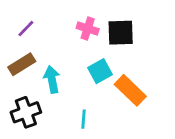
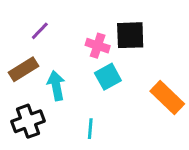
purple line: (26, 29) -> (40, 31), moved
pink cross: (88, 29) -> (98, 46), moved
orange rectangle: (130, 90) -> (167, 97), moved

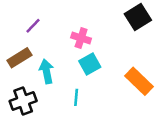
black square: (130, 35) -> (138, 17), moved, turned -30
cyan line: (90, 129) -> (76, 97), moved

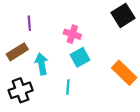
purple line: (33, 26) -> (29, 23), turned -48

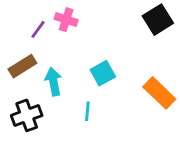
purple line: (29, 23) -> (38, 29), turned 40
pink cross: (72, 34) -> (66, 20), moved

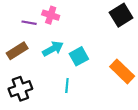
purple line: (38, 29) -> (29, 23), turned 64
cyan arrow: (53, 82) -> (53, 49), moved, turned 72

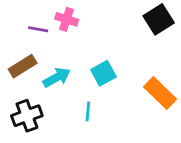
cyan arrow: (53, 49) -> (57, 77), moved

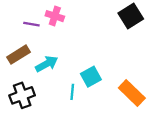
cyan square: (103, 73) -> (91, 77), moved
orange rectangle: (160, 93) -> (132, 93), moved

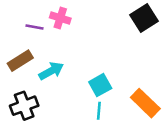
cyan line: (72, 92) -> (99, 111), moved

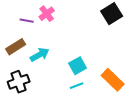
pink cross: (60, 18) -> (47, 14), turned 35
cyan line: (99, 111) -> (77, 86), turned 64

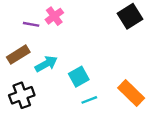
cyan square: (78, 66) -> (79, 77), moved

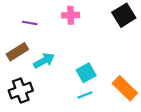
pink cross: (54, 16) -> (71, 15), moved, turned 35
cyan square: (79, 77) -> (86, 73), moved

